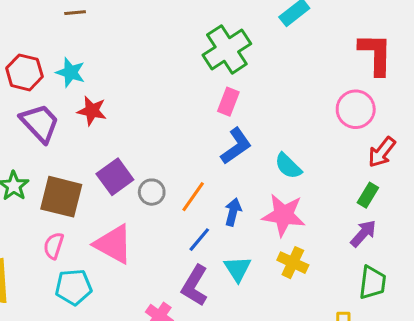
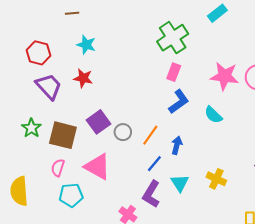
cyan star: (70, 72) -> (86, 45), moved
pink star: (284, 215) -> (224, 76), moved

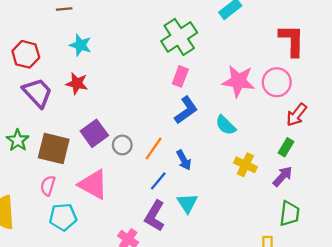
blue arrow: (177, 145) -> (184, 160), turned 138
yellow cross: (216, 179) -> (245, 165), moved

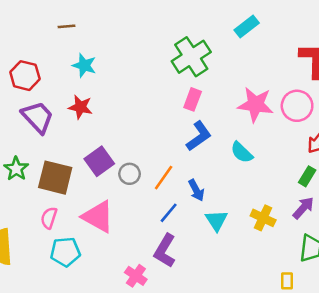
yellow cross: (245, 165) -> (263, 218), moved
cyan triangle: (187, 203) -> (216, 220), moved

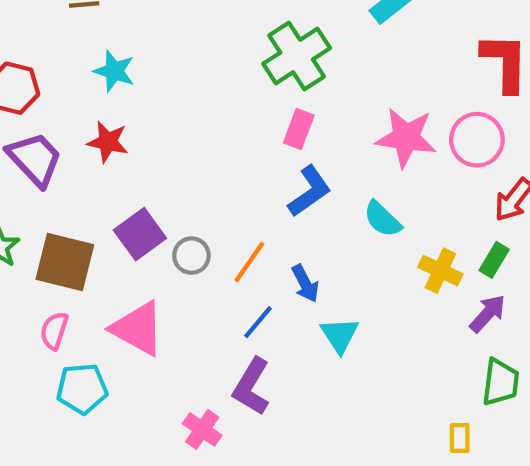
yellow cross: (263, 218) -> (440, 271), moved

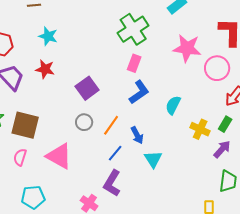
pink star: (406, 138) -> (187, 48), moved
cyan semicircle: (382, 219) -> (173, 105), turned 72
purple square: (140, 234) -> (87, 88), moved
cyan pentagon: (82, 389) -> (33, 197), moved

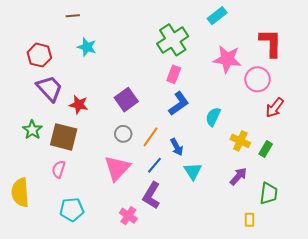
red star: (45, 69) -> (79, 105), moved
green rectangle: (225, 124) -> (266, 149), moved
purple arrow: (222, 149) -> (238, 176), moved
pink triangle: (59, 156) -> (117, 168), moved, turned 44

